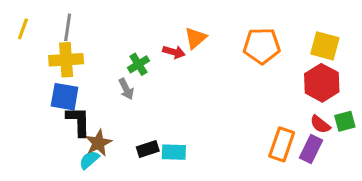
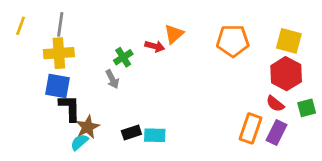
red semicircle: (320, 124) -> (275, 104), moved

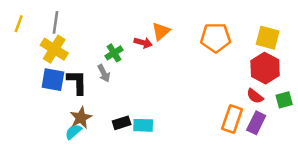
yellow cross: (59, 53) -> (54, 49), turned 36
black L-shape: (70, 108) -> (77, 82), moved

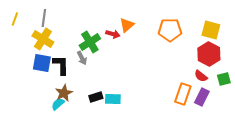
green cross: (114, 53) -> (90, 42), size x1.5

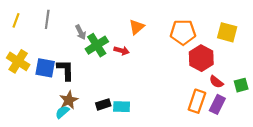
red arrow: (113, 34) -> (122, 51), moved
yellow cross: (43, 39) -> (18, 61), moved
red hexagon: (209, 54) -> (201, 58), moved
gray arrow: (82, 58) -> (81, 32), moved

